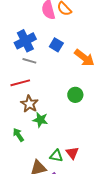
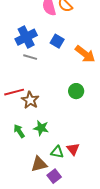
red line: (20, 83) -> (14, 92), moved
green star: (40, 120) -> (41, 128), moved

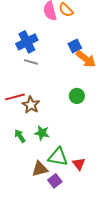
blue square: (57, 41) -> (75, 46), moved, turned 32
red triangle: (73, 149) -> (79, 164), moved
green triangle: (57, 152) -> (58, 157), size x1.5

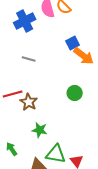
blue cross: (27, 42) -> (25, 21), moved
green arrow: (20, 136) -> (12, 149), moved

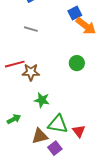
brown star: (29, 102) -> (31, 72), turned -30
green arrow: (12, 149) -> (14, 119), turned 96

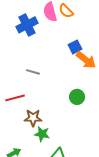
gray line: (31, 29) -> (33, 72), moved
brown star: (31, 72) -> (33, 118), moved

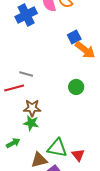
gray line: (33, 72) -> (26, 74), moved
green star: (42, 134) -> (31, 123), moved

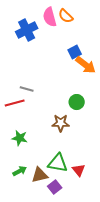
brown star: (32, 108) -> (61, 123), moved
green star: (31, 123) -> (20, 138), moved
green arrow: (13, 143) -> (20, 171), moved

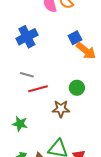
blue cross: (27, 30) -> (27, 37), moved
red line: (15, 103) -> (38, 89), moved

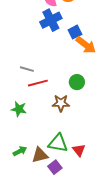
blue cross: (27, 37) -> (51, 20), moved
green star: (20, 124) -> (19, 109), moved

